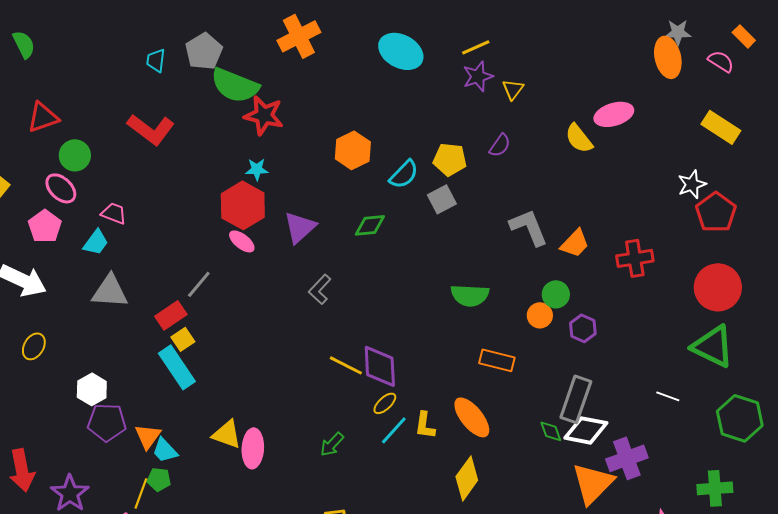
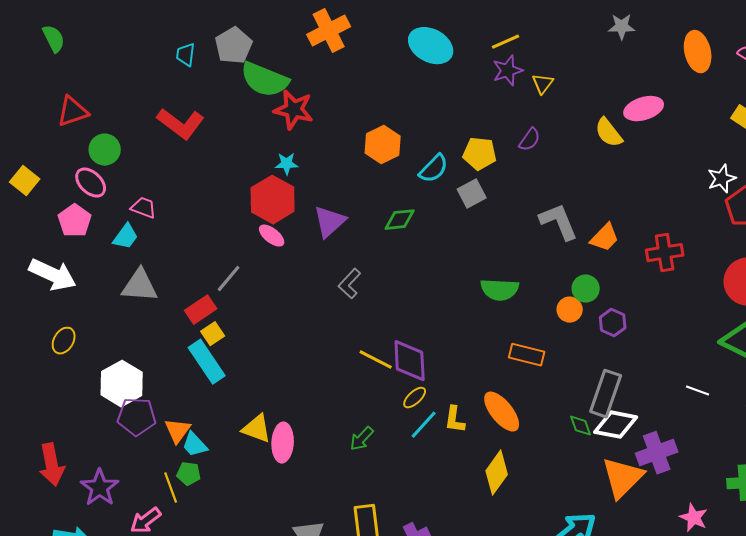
gray star: (678, 32) -> (622, 27), moved
white hexagon: (92, 389) -> (122, 384), size x1.4
yellow line: (141, 493) -> (171, 488), turned -40

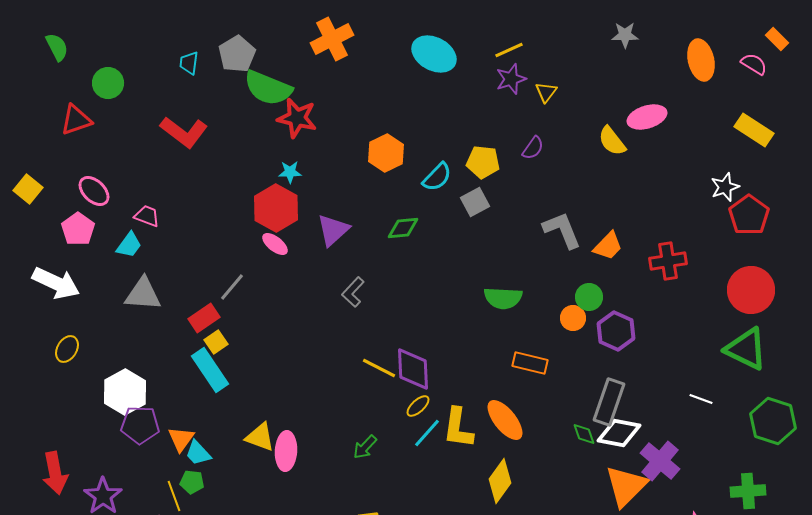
green circle: (105, 150) -> (108, 83), moved
purple hexagon: (613, 323) -> (616, 331), size x1.4
yellow L-shape: (455, 420) -> (458, 428), size x1.5
purple cross: (657, 453) -> (660, 461), turned -30

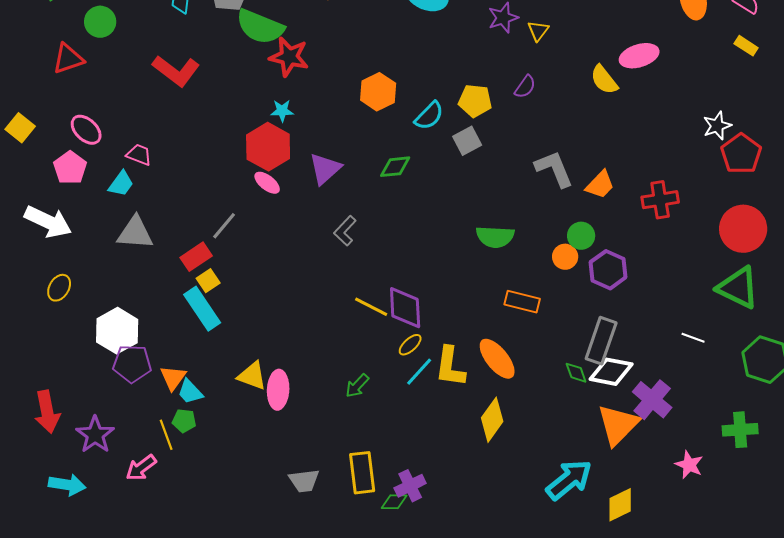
yellow rectangle: (754, 130) -> (746, 46), moved, size x0.6

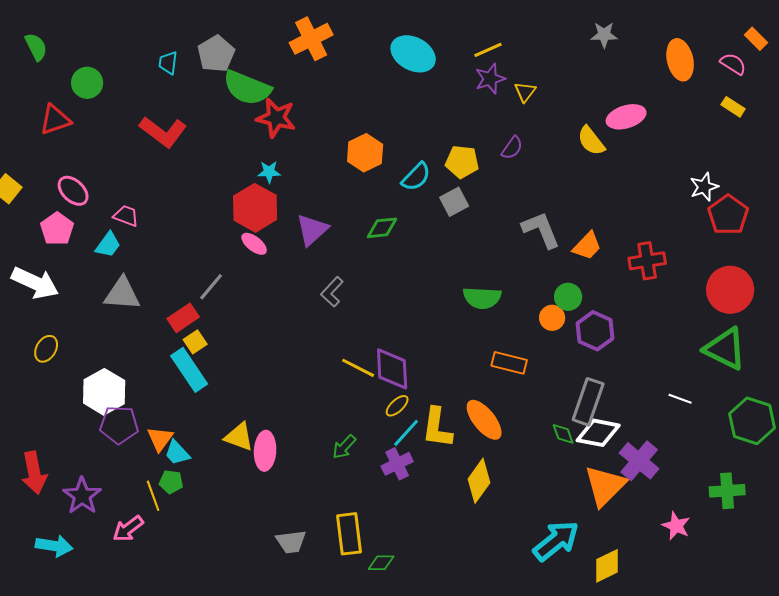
purple cross: (410, 486) -> (397, 464), moved

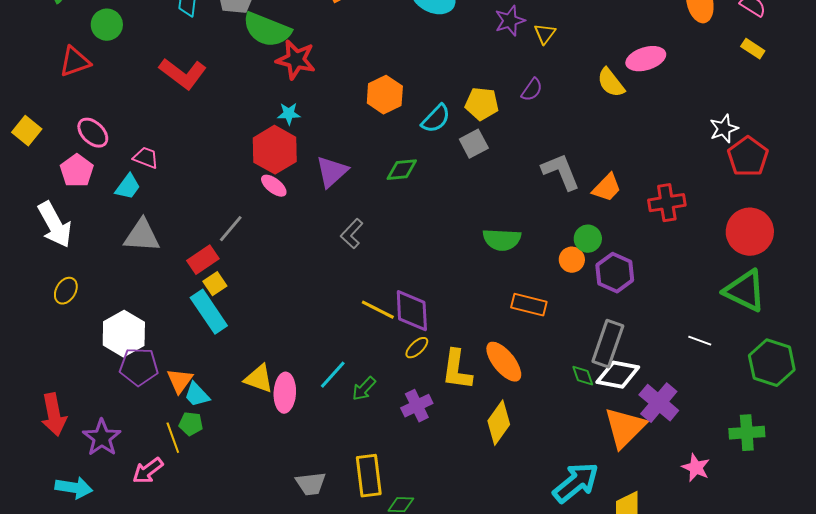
white arrow: (35, 283) -> (55, 225), turned 36
cyan line: (406, 433) -> (333, 375), moved

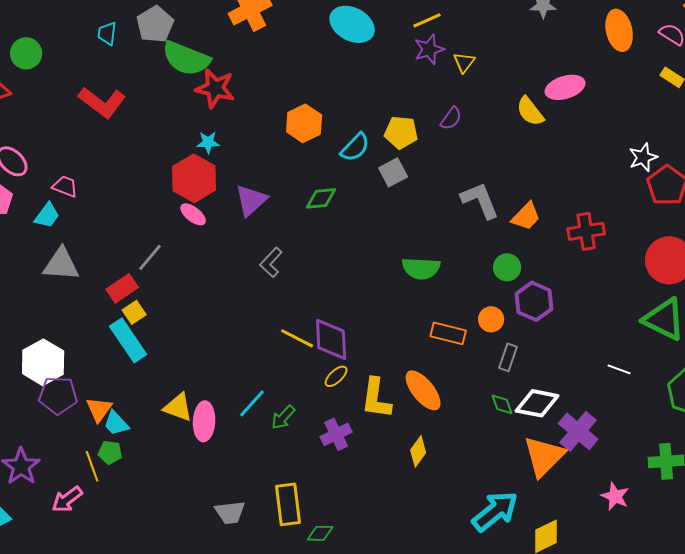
orange circle: (572, 260) -> (491, 319), moved
gray rectangle: (608, 344) -> (508, 357), moved, size x0.6
yellow diamond: (499, 423) -> (418, 451), size x0.7

